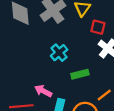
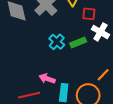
green rectangle: (80, 74) -> (78, 42), moved

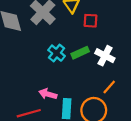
white cross: (100, 32) -> (105, 56), moved

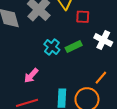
white cross: (105, 56) -> (103, 40), moved
pink arrow: (48, 94) -> (31, 76), moved, turned -63

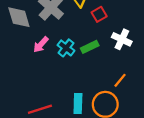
red square: (83, 17) -> (99, 14), turned -32
pink arrow: (31, 76) -> (41, 45), moved

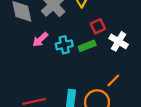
red square: (99, 14) -> (98, 26), moved
cyan cross: (66, 48) -> (64, 45), turned 35

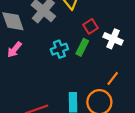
pink arrow: (40, 40) -> (14, 50), moved
green rectangle: (87, 46) -> (82, 47), turned -35

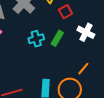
red square: (91, 26) -> (65, 12), moved

